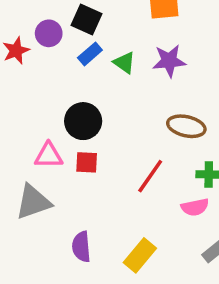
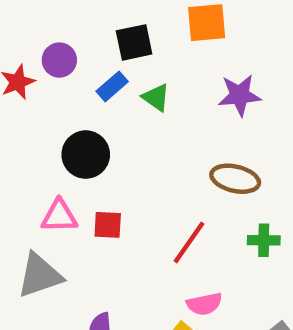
black square: (87, 20) -> (134, 42), moved, turned -36
purple star: (169, 61) -> (240, 95), moved
black circle: (83, 121) -> (86, 155), moved
pink semicircle: (195, 207) -> (204, 304), moved

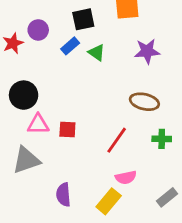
black circle: (86, 155) -> (24, 95), moved

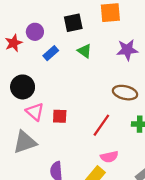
blue rectangle: (70, 46) -> (51, 53), moved
pink triangle: (38, 124) -> (35, 112), turned 42

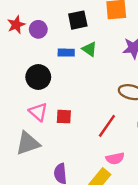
red star: (14, 43) -> (16, 25), moved
blue rectangle: (51, 53) -> (66, 53), moved, turned 42
black circle: (23, 87) -> (38, 77), moved

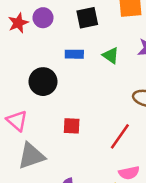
purple circle: (38, 29) -> (43, 18), moved
green triangle: (89, 49) -> (111, 56), moved
pink triangle: (38, 112) -> (17, 121), moved

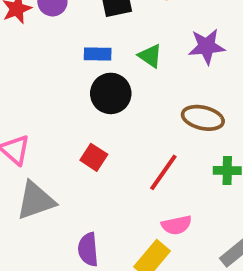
black circle: (43, 82) -> (111, 93), moved
red square: (72, 126) -> (94, 157), turned 30

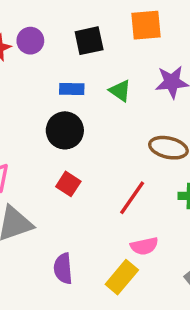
black circle: (111, 93) -> (65, 130), moved

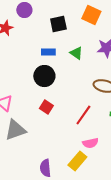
orange square: (146, 25) -> (91, 15), turned 30
purple circle: (30, 41) -> (24, 10), moved
purple semicircle: (63, 269) -> (45, 168), moved

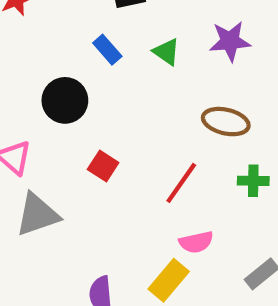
blue rectangle: (48, 52) -> (107, 50), turned 48
black circle: (44, 76) -> (65, 100), moved

